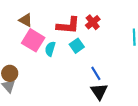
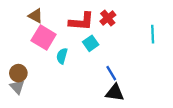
cyan semicircle: (50, 49) -> (62, 56), moved
black triangle: (99, 91) -> (115, 93), turned -48

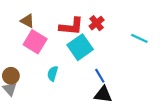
cyan line: (153, 34) -> (139, 38), turned -63
cyan square: (91, 43) -> (80, 47), size x1.6
cyan semicircle: (62, 56) -> (53, 74), moved

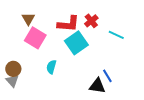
brown triangle: (27, 21) -> (28, 19), turned 32
cyan line: (139, 38) -> (116, 35), moved
blue line: (100, 76) -> (107, 76), moved

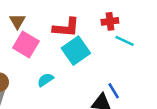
red cross: (91, 21) -> (110, 21), moved, turned 32
cyan semicircle: (51, 67) -> (45, 80), turned 40

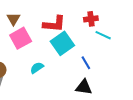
pink square: (26, 45) -> (21, 38), turned 30
blue line: (114, 91) -> (86, 63), moved

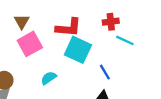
cyan square: (62, 43) -> (78, 50), turned -30

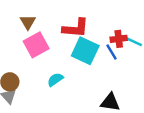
red cross: (111, 22) -> (119, 39), moved
blue line: (105, 72) -> (111, 52), moved

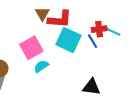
brown triangle: (28, 22) -> (42, 14), moved
pink square: (36, 45) -> (31, 48), moved

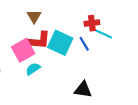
red L-shape: (60, 19) -> (38, 41), moved
red cross: (99, 29) -> (92, 23), moved

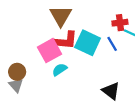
brown triangle: (34, 17) -> (61, 16), size x1.5
black triangle: (83, 90) -> (111, 91), turned 30

